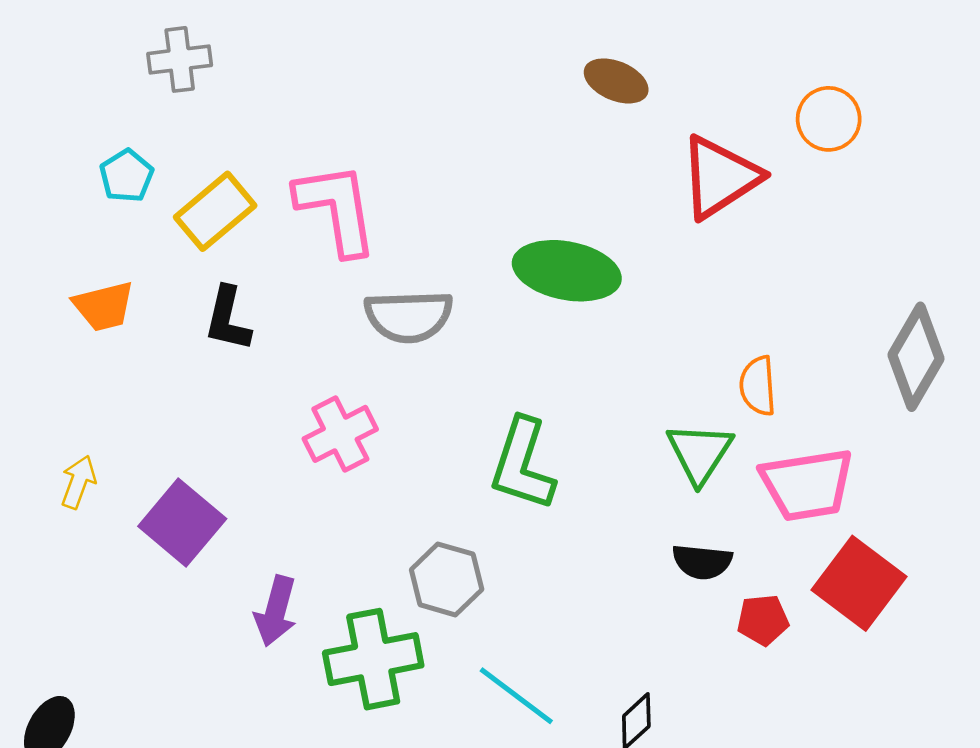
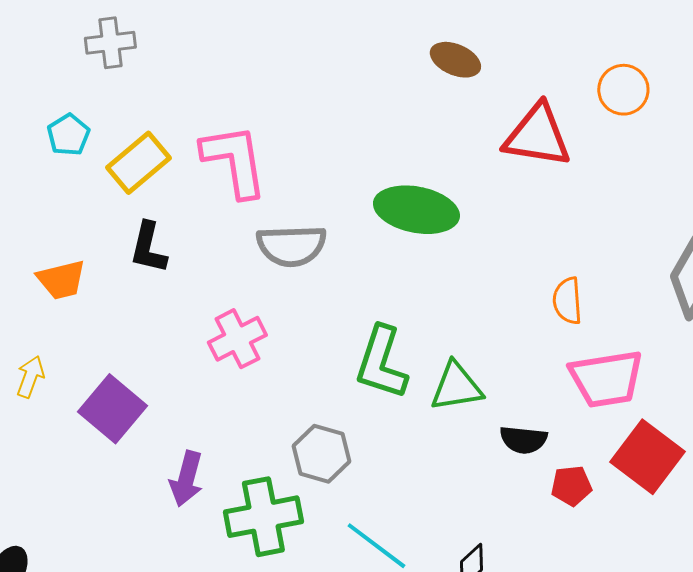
red triangle: (720, 177) -> (537, 136), turned 42
orange trapezoid: (104, 306) -> (61, 280), moved
green triangle: (700, 453) -> (456, 387), moved, turned 48

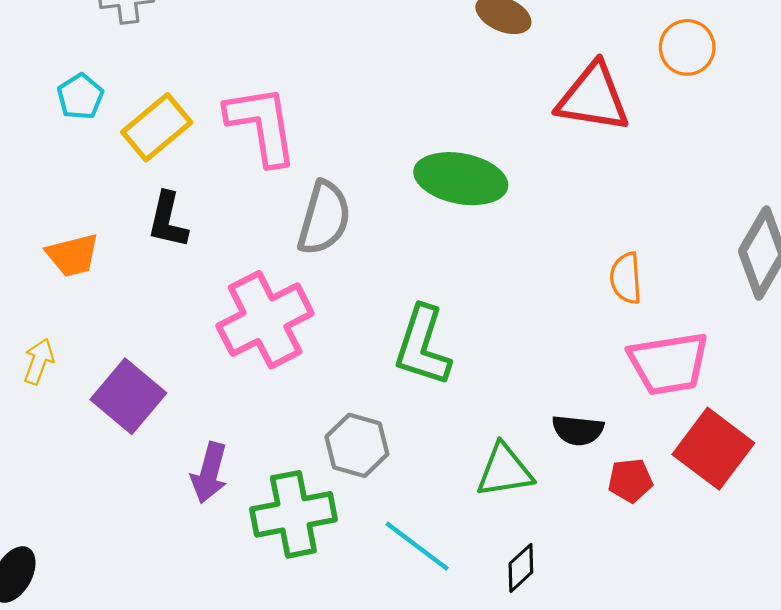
gray semicircle: (291, 246) -> (324, 218), turned -72
pink cross: (237, 339) -> (265, 320), size x1.5
green triangle: (456, 387) -> (505, 471), moved

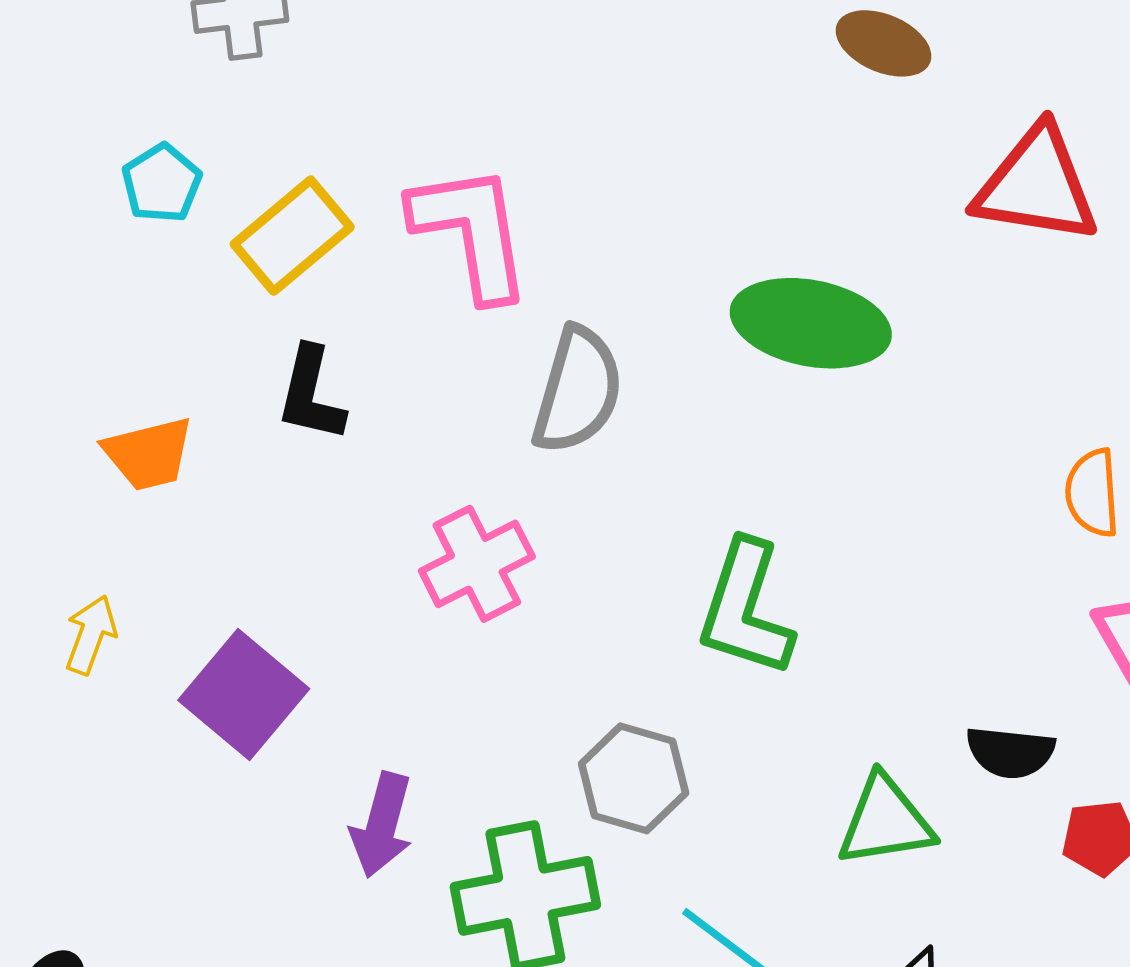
pink cross: (265, 320) -> (477, 564), size x0.7

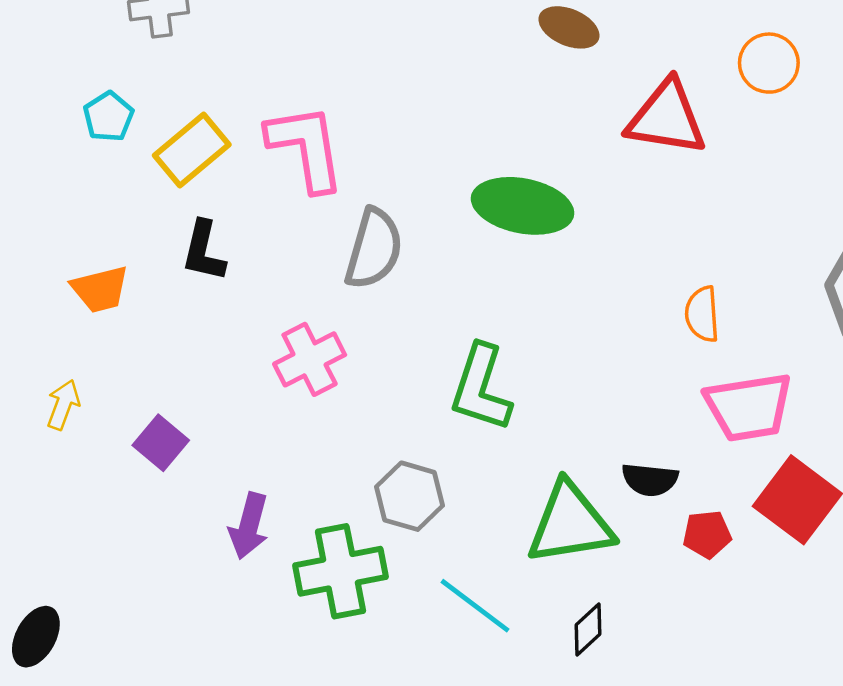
purple square: (244, 694) -> (161, 443), size x0.7
green triangle: (885, 821) -> (570, 524), size x1.4

